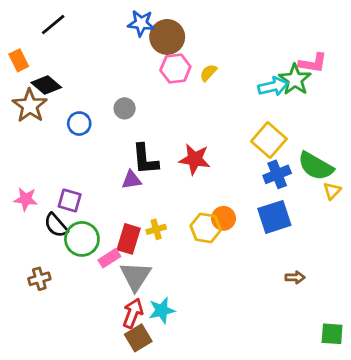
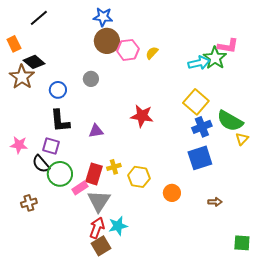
brown circle: (167, 37) -> (107, 41), moved
black L-shape: (145, 159) -> (60, 121), moved
orange circle: (224, 218) -> (172, 193), moved
yellow hexagon: (206, 228) -> (139, 177), moved

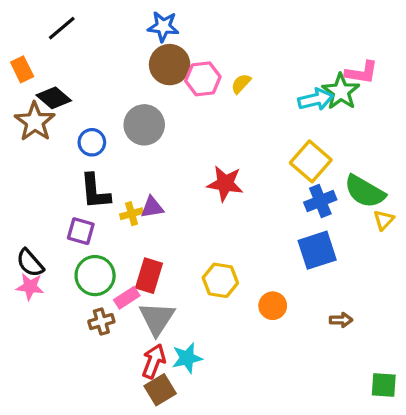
gray circle: (91, 79) -> (144, 125), size x1.6
pink star: (19, 145) -> (30, 287), moved
black semicircle: (41, 164) -> (30, 263), moved
yellow cross: (114, 167) -> (132, 214), moved
brown cross: (29, 203) -> (101, 322), moved

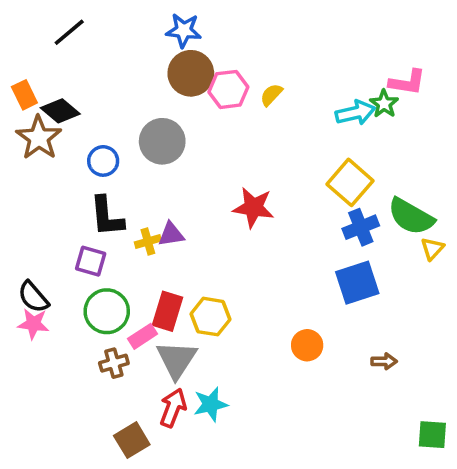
orange rectangle: (22, 69) -> (24, 95), moved
green star: (341, 92) -> (384, 104), size x0.7
yellow hexagon: (220, 280) -> (211, 317), moved
brown square: (160, 390) -> (132, 440), moved

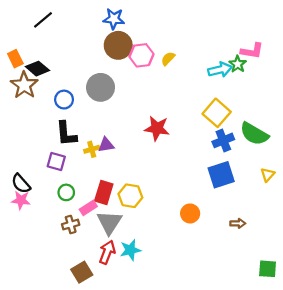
yellow triangle: (432, 249) -> (268, 175), moved
green circle: (107, 311) -> (66, 192), size x0.6

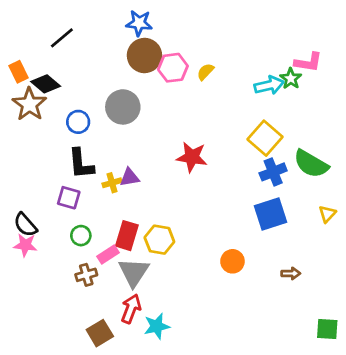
black line: (43, 20) -> (62, 38), moved
cyan star: (130, 250) -> (157, 326), moved

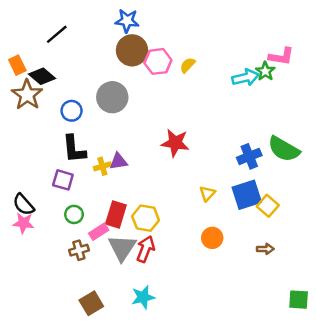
yellow square: (265, 138) -> (268, 206), moved, size x0.7
yellow triangle: (327, 214) -> (207, 193), moved
red arrow: (131, 309) -> (146, 249), moved

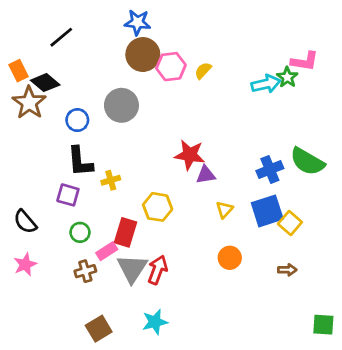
purple triangle: (118, 161) -> (206, 175), moved
yellow hexagon: (146, 218) -> (158, 207), moved
pink star: (23, 223) -> (25, 264), moved, turned -30

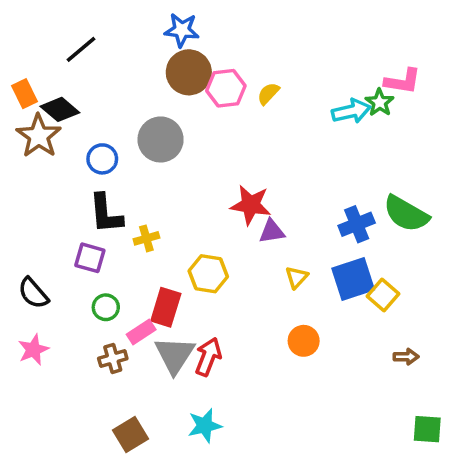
brown arrow: (287, 270) -> (406, 357), moved

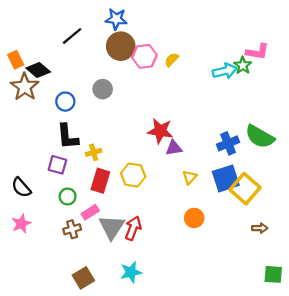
black line: (81, 49) -> (72, 36), moved
gray circle: (161, 139) -> (103, 89), size x0.7
yellow square: (383, 295) -> (245, 189), size x1.5
red rectangle: (166, 307) -> (100, 181), moved

